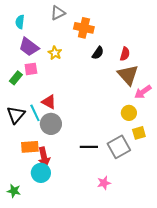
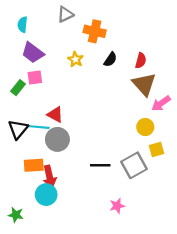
yellow star: (55, 53) -> (75, 59), moved
cyan line: (35, 113) -> (39, 127), turned -60

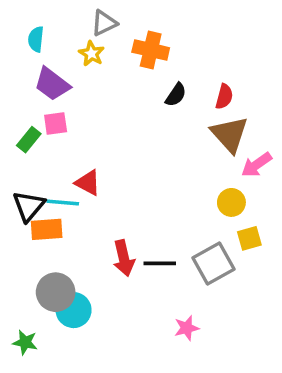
yellow star: (75, 59) -> (91, 54), moved
gray circle: (57, 139) -> (56, 292), moved
orange rectangle: (34, 165) -> (47, 229), moved
red arrow: (50, 177) -> (124, 258), moved

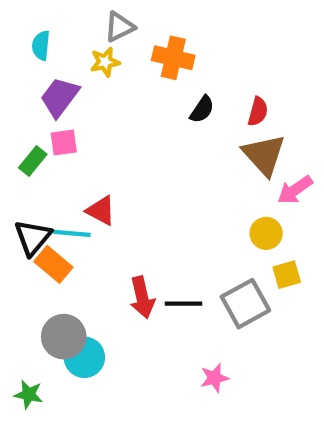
yellow star: (91, 54) -> (105, 62), turned 30
purple trapezoid: (52, 84) -> (60, 97), turned 90
orange rectangle: (47, 229) -> (53, 264), turned 44

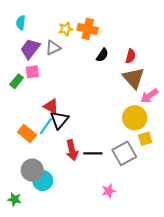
gray triangle: (119, 27) -> (53, 48), moved
yellow star: (105, 62) -> (66, 29), moved
cyan line: (72, 233) -> (46, 126), moved, turned -60
yellow circle: (266, 233) -> (135, 118), size x1.5
black triangle: (33, 237) -> (59, 120), moved

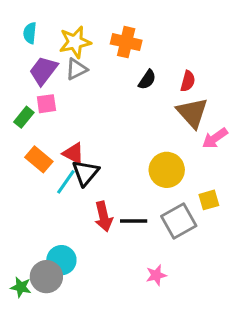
yellow star: (66, 29) -> (75, 42), moved, size x1.5
yellow circle: (135, 118) -> (167, 170), moved
orange rectangle: (27, 133) -> (39, 159), moved
gray circle: (32, 170) -> (46, 277), moved

